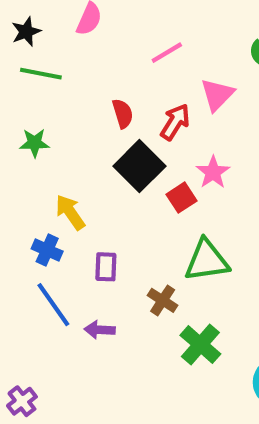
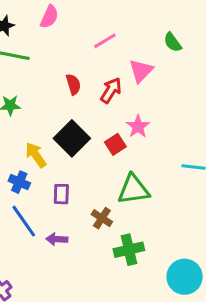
black square: (139, 166) -> (72, 138), moved
green cross: (200, 345) -> (129, 250), turned 36

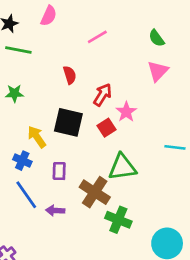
pink triangle: (141, 71) -> (158, 71), moved
red arrow: (111, 90) -> (103, 95), moved
black square: (72, 138) -> (68, 122), turned -32
brown cross: (102, 218) -> (95, 192), size x1.6
green cross: (129, 250) -> (118, 220), turned 35

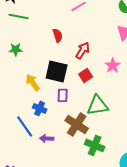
pink star: (126, 112) -> (113, 65), moved
blue cross: (22, 161) -> (40, 108), moved
purple rectangle: (59, 171) -> (63, 95), moved

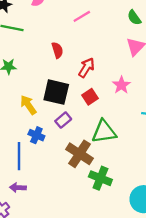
purple rectangle: (63, 95) -> (63, 120), turned 48
blue line: (25, 126) -> (19, 156), turned 35
purple arrow: (47, 138) -> (18, 188), moved

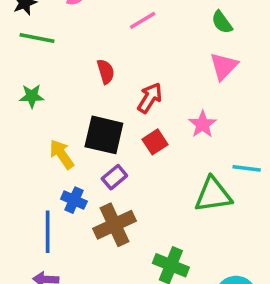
green triangle: (104, 132) -> (213, 195), moved
brown cross: (80, 154) -> (114, 225), moved, turned 32

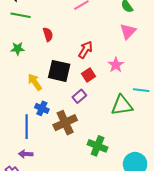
red semicircle: (106, 71) -> (48, 34), moved
purple rectangle: (114, 177) -> (79, 96), moved

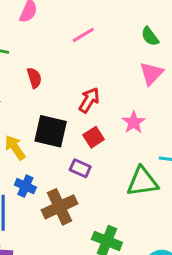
purple rectangle: (79, 96) -> (80, 168), turned 64

